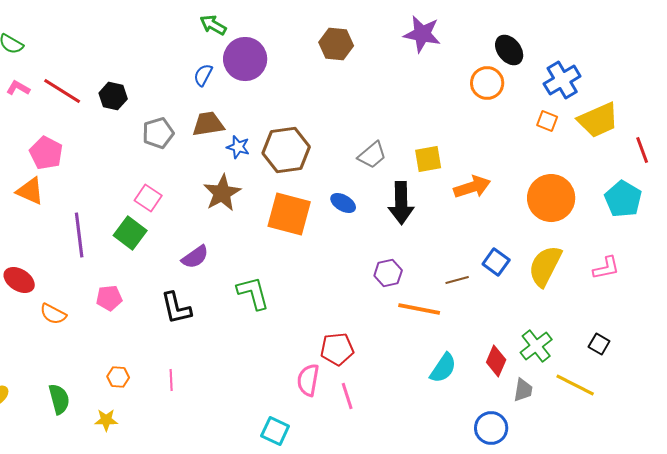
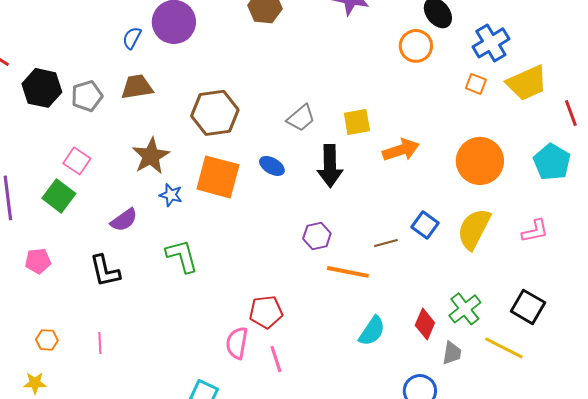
black hexagon: (113, 96) -> (42, 88), moved, size x1.4
blue star: (238, 147) -> (171, 195), moved
black square: (599, 344) -> (528, 307), size x1.6

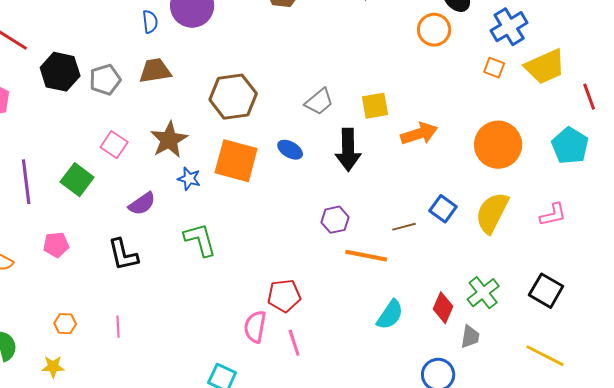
blue semicircle: (132, 38) -> (150, 22), turned 145
pink square: (77, 161) -> (114, 145), moved
yellow line: (504, 348) -> (545, 356), moved

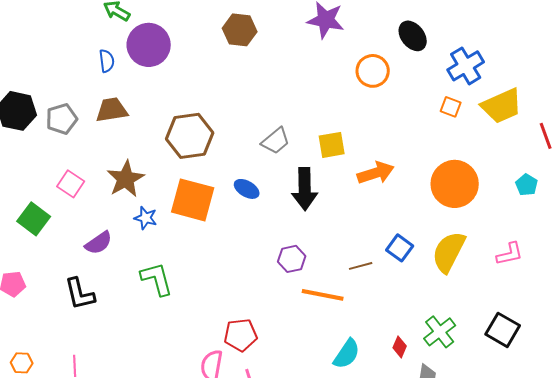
orange circle: (434, 30) -> (373, 71), moved
cyan pentagon: (570, 146) -> (527, 185), size x0.6
red diamond: (443, 308) -> (400, 347), size x0.7

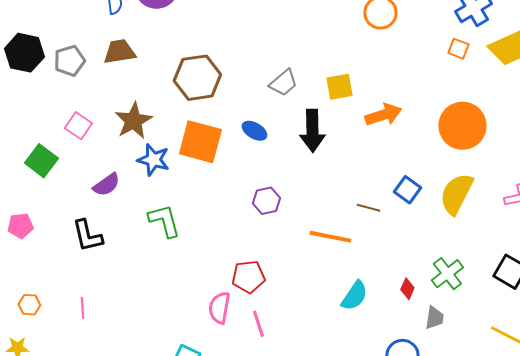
blue star: (146, 218) -> (153, 160), size x1.4
purple hexagon: (292, 259) -> (266, 201), moved
brown line: (361, 266) -> (368, 208), turned 30

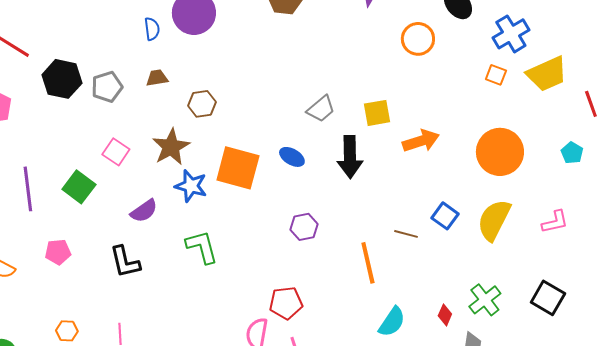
brown trapezoid: (119, 52) -> (157, 78), size x0.7
brown hexagon: (197, 78) -> (202, 104), moved, size x0.6
orange line: (330, 237) -> (368, 263), turned 66

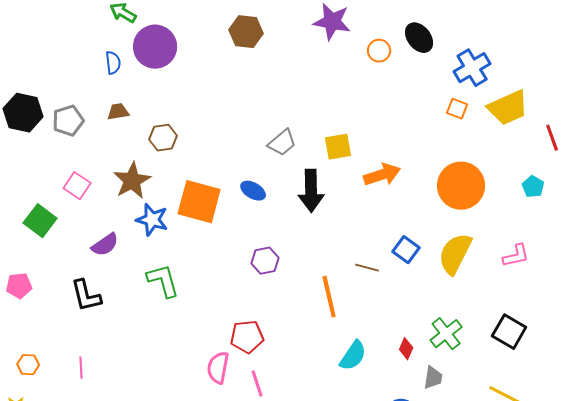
orange circle: (418, 39) -> (379, 51), moved, size x0.7

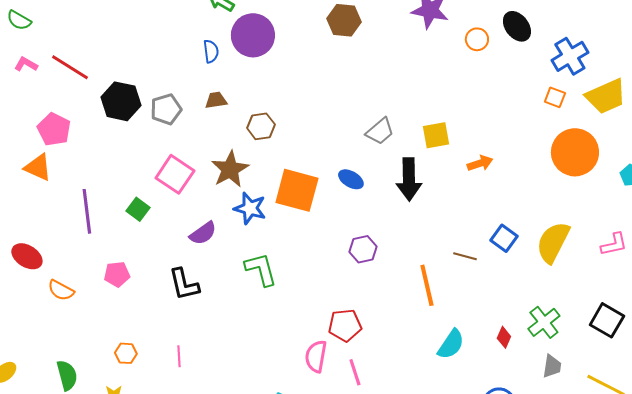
orange arrow: (382, 175) -> (480, 163), size x0.7
pink square: (77, 186) -> (175, 174), size x1.4
orange circle: (461, 186) -> (575, 152), moved
green square: (40, 221) -> (138, 209), size x0.7
gray trapezoid: (433, 378) -> (552, 366), moved

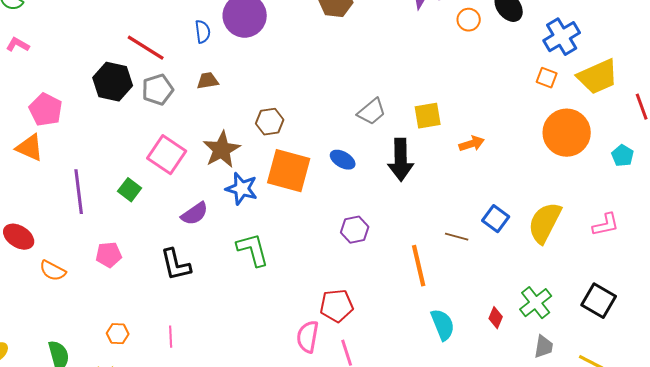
red line: (70, 67) -> (146, 48), moved
brown hexagon: (261, 126) -> (270, 122), moved
cyan semicircle: (451, 344) -> (443, 325), turned -56

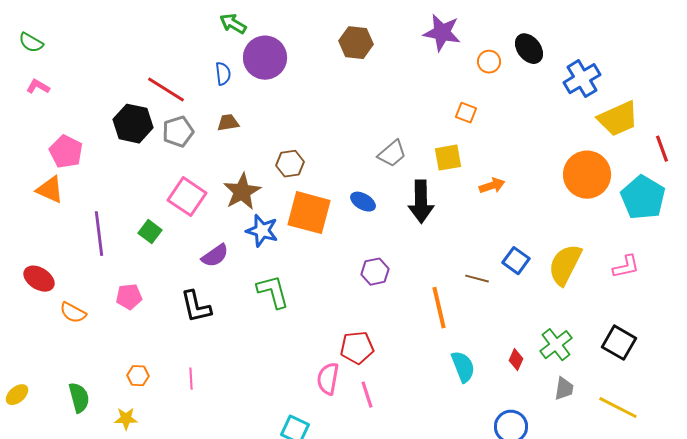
orange square: (547, 78) -> (466, 113), moved
cyan pentagon: (623, 156) -> (643, 198), size x2.0

